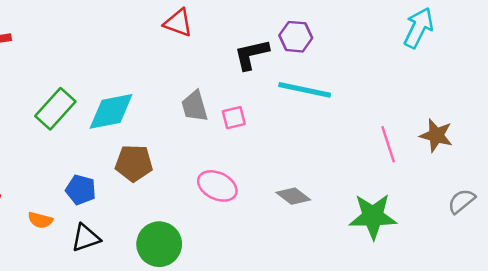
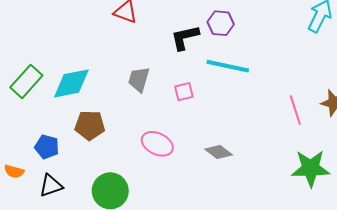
gray trapezoid: (195, 106) -> (139, 79), turned 32
pink square: (234, 118) -> (184, 92), moved
green star: (373, 216) -> (311, 168), moved

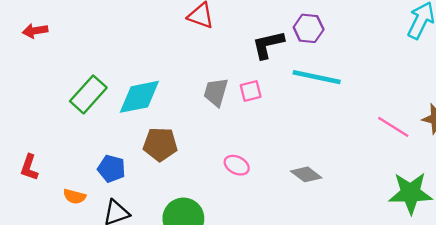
pink square: (184, 92) -> (251, 91), moved
pink line: (295, 110) -> (393, 127), turned -40
pink ellipse: (157, 144) -> (237, 165), size x0.7

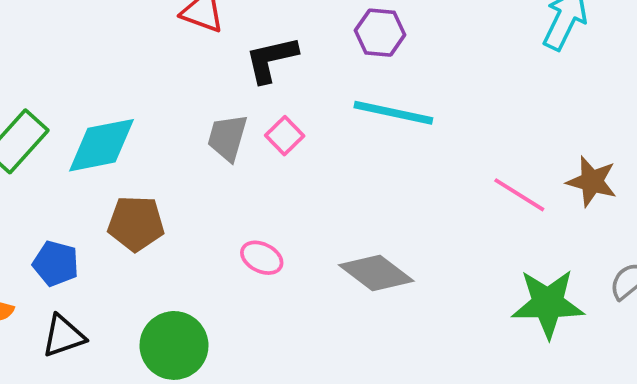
black L-shape: (268, 45) -> (271, 59), moved
pink square: (251, 91) -> (285, 136), turned -30
gray diamond: (306, 174) -> (376, 273), size x1.4

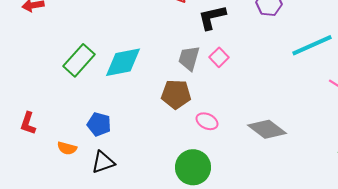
cyan line: (393, 113) -> (312, 45), moved, turned -36
brown pentagon: (136, 223) -> (176, 94), moved
green circle: (174, 345) -> (193, 167), moved

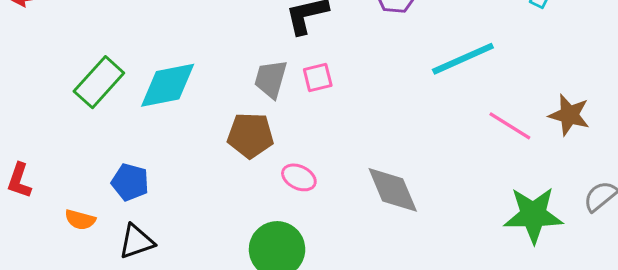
pink square: (219, 57) -> (318, 77), turned 30
gray diamond: (267, 129) -> (393, 190), turned 30

